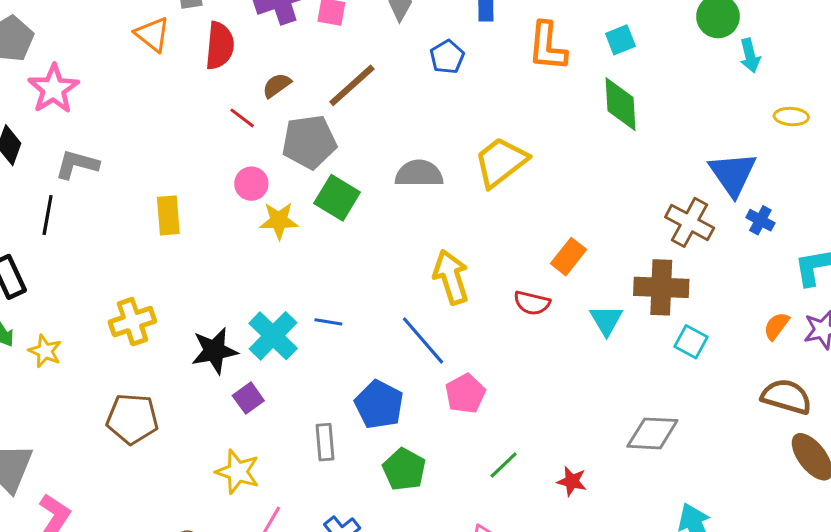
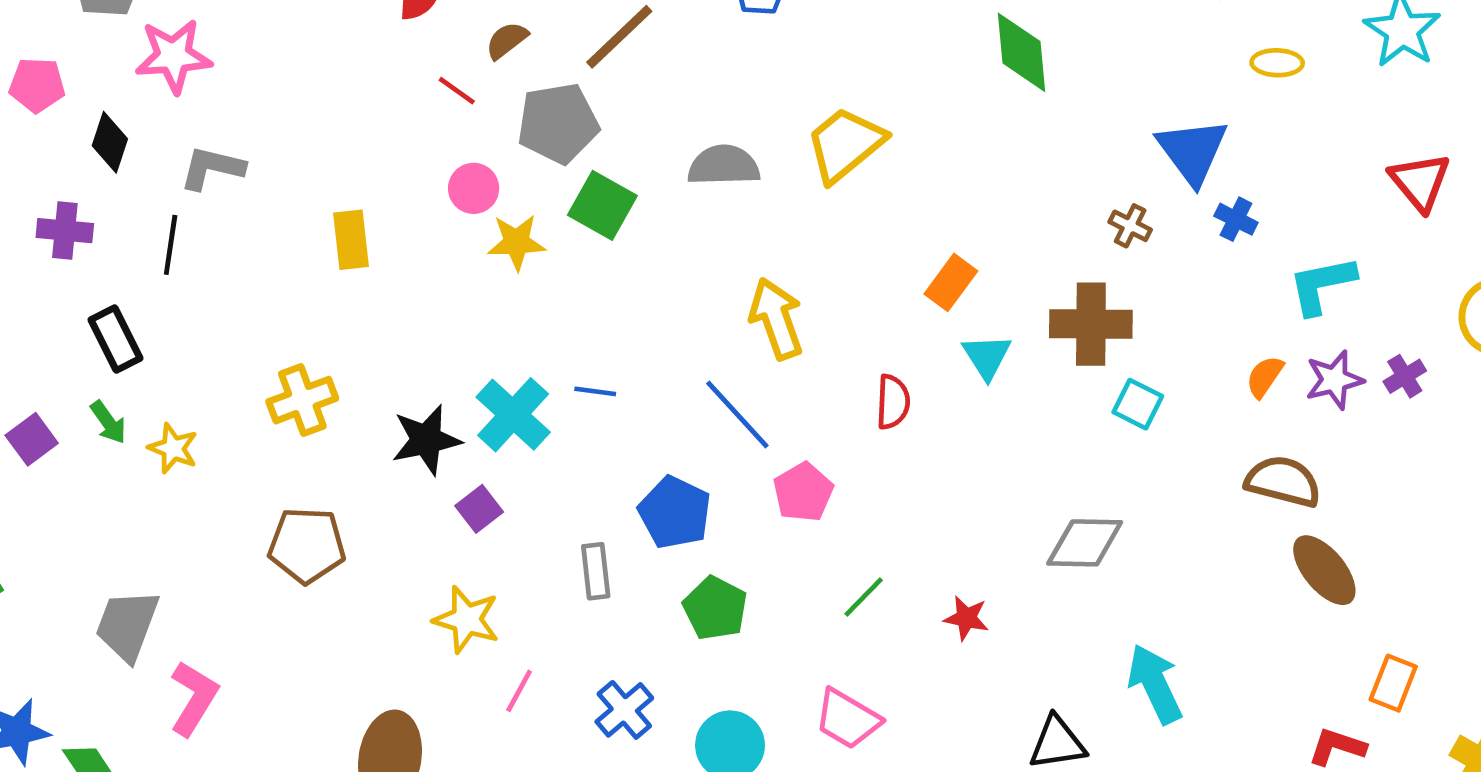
pink star: (53, 89) -> (173, 56), turned 30
brown cross: (690, 222) -> (1130, 226), size x0.6
red semicircle: (532, 303) -> (893, 402), moved, turned -99
cyan triangle: (606, 320) -> (987, 357), moved

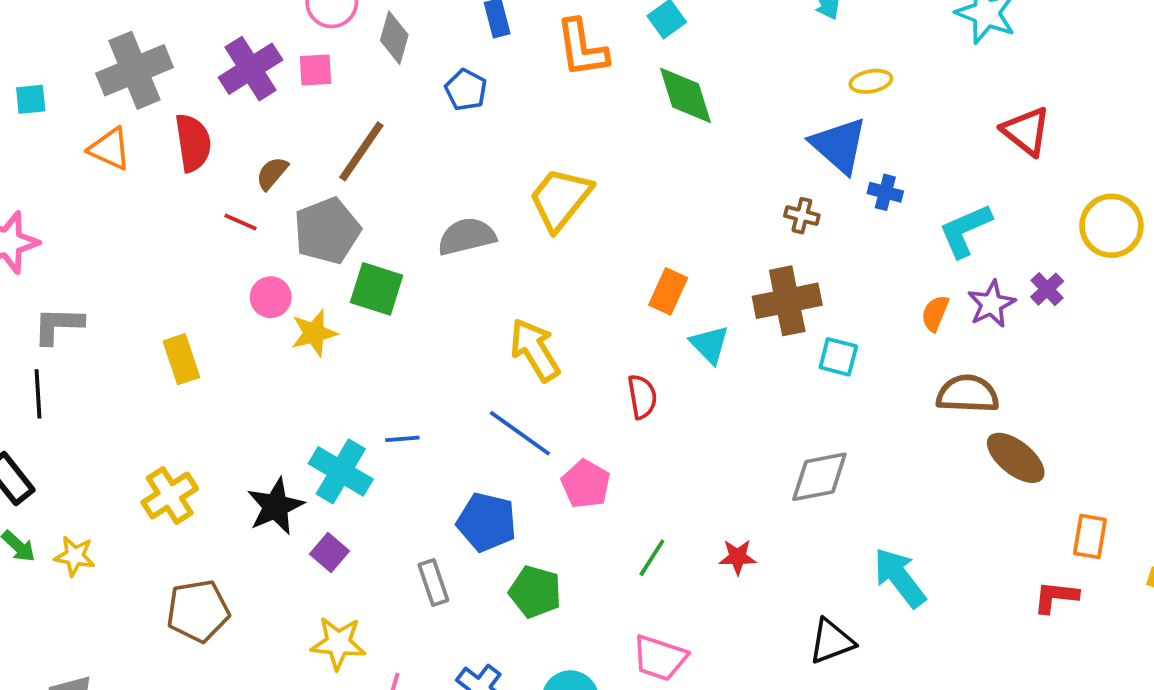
yellow ellipse: (1277, 63) -> (871, 81), moved

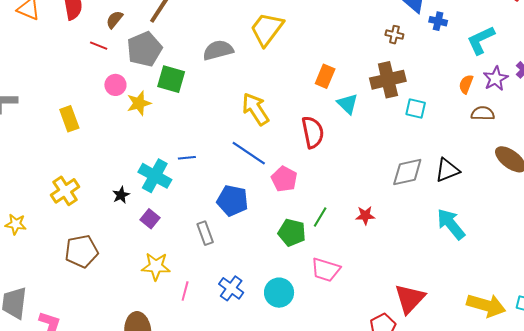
brown semicircle: (968, 394) -> (483, 113), moved, size x0.7
red semicircle: (642, 397) -> (313, 132), size x1.4
black star: (276, 506) -> (121, 195), size x0.6
green pentagon: (535, 592) -> (292, 233), moved
black triangle: (831, 641) -> (447, 170), moved

